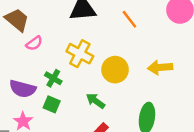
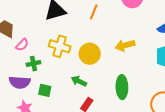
orange line: (129, 19) -> (94, 12), turned 70
green cross: (53, 78) -> (33, 64), moved, turned -32

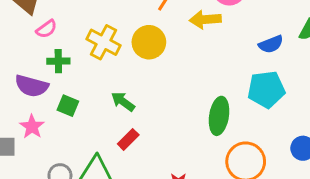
yellow arrow: (125, 45) -> (205, 19), moved
yellow circle: (90, 54) -> (149, 42), moved
green ellipse: (122, 87) -> (219, 116), moved

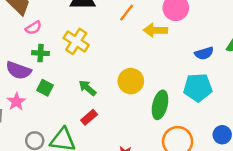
yellow circle: (149, 42) -> (131, 81), moved

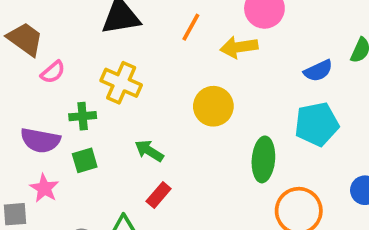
green cross: (41, 53) -> (83, 116), moved
yellow circle: (131, 81) -> (213, 106), moved
green square: (45, 88) -> (85, 160), turned -35

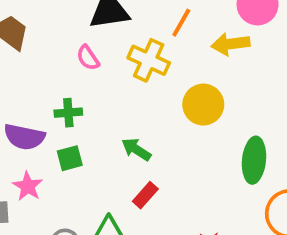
pink semicircle: (53, 72) -> (88, 58), moved, turned 95
yellow cross: (121, 83) -> (149, 60), moved

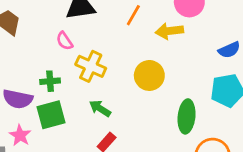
yellow cross: (149, 60) -> (91, 66), moved
green square: (70, 158) -> (51, 115), size x1.5

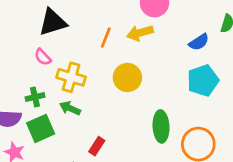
orange line: (133, 15) -> (106, 38), moved
green arrow: (100, 108) -> (70, 108), moved
green ellipse: (187, 116) -> (161, 126), moved

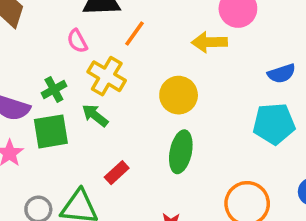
orange line: (106, 38) -> (135, 34), moved
green cross: (35, 97) -> (54, 89), turned -30
green ellipse: (161, 126) -> (181, 152), moved

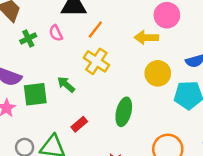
yellow cross: (107, 76) -> (96, 61), moved
green cross: (54, 89) -> (28, 38), moved
yellow circle: (179, 95) -> (158, 73), moved

